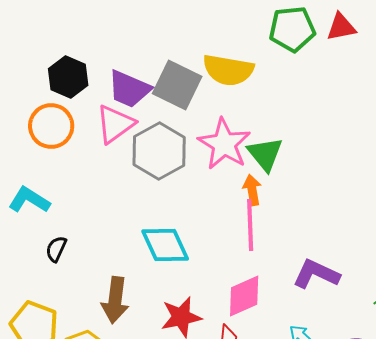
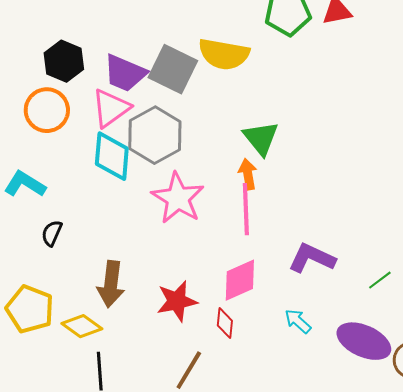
pink star: (224, 144) -> (178, 198), moved
cyan diamond: (165, 245) -> (112, 156), moved, turned 30

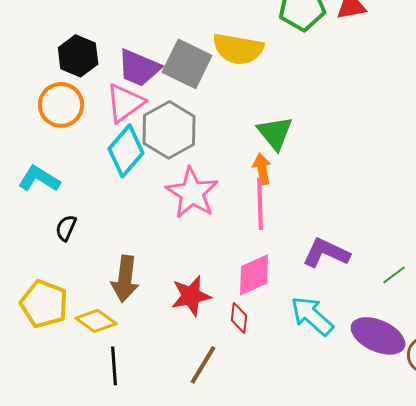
cyan diamond: (112, 156) -> (126, 151), turned 36
cyan arrow: (298, 321) -> (312, 316), size x1.6

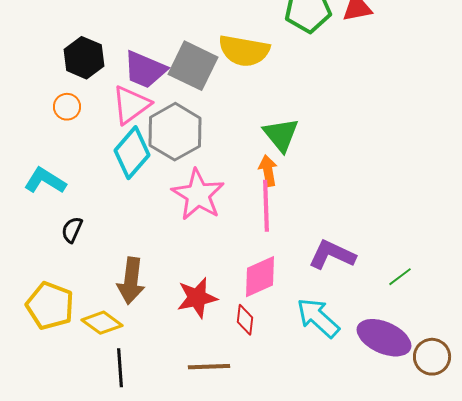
orange circle: (61, 105) -> (67, 107), size x0.6
brown line: (203, 365) -> (209, 367), turned 57

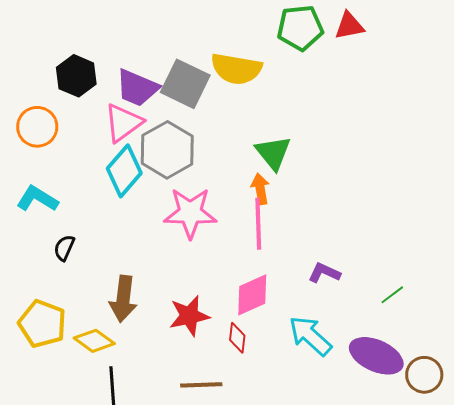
orange circle: (67, 107) -> (37, 127), moved, size x1.5
pink star: (198, 195) -> (190, 213), turned -30
purple L-shape: (332, 255) -> (324, 273), size x0.7

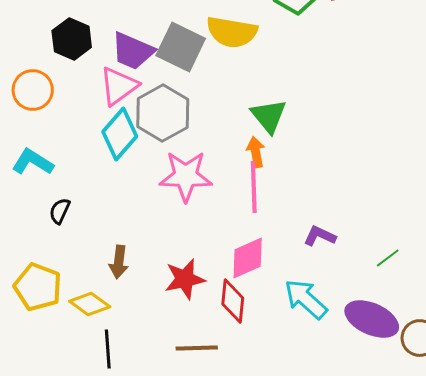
brown arrow: (123, 299) -> (119, 262), size x0.7
red diamond: (237, 338) -> (233, 301), size x1.4

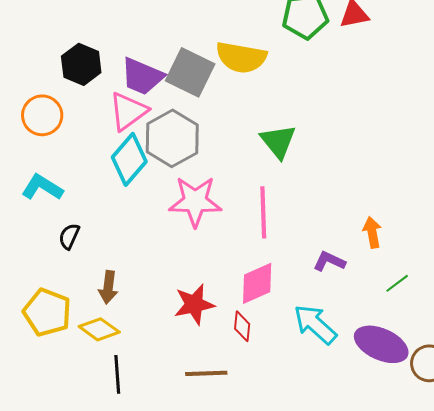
orange arrow: (256, 152) -> (372, 232), moved
brown arrow: (119, 262) -> (108, 287), moved
red diamond: (233, 301) -> (242, 326), size x0.7

